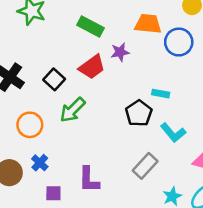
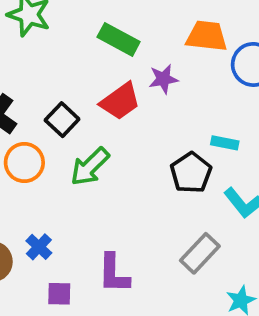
orange circle: (30, 125) -> (24, 163), moved

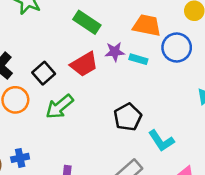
cyan rectangle: (225, 143) -> (138, 59), moved
blue cross: (39, 247) -> (20, 158), turned 30

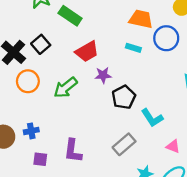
green rectangle: (87, 22) -> (70, 16), moved
purple star: (115, 52) -> (103, 75), moved
black square: (44, 73) -> (41, 44), moved

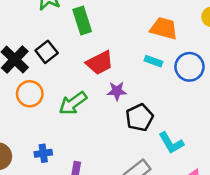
green rectangle: (70, 16) -> (82, 21), turned 35
blue circle: (166, 38) -> (189, 67), moved
blue cross: (31, 131) -> (43, 153), moved

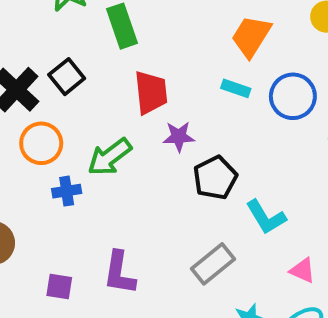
orange trapezoid: (164, 28) -> (251, 36), turned -72
red trapezoid: (100, 63) -> (151, 92), turned -68
blue cross: (43, 153) -> (67, 191), moved

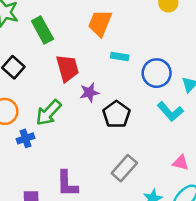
orange trapezoid: (251, 36) -> (100, 23), moved
blue circle: (293, 96) -> (157, 73), moved
cyan L-shape: (266, 217) -> (170, 112), moved

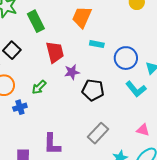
green arrow: (49, 113) -> (39, 87), size x0.7
black pentagon: (116, 114) -> (93, 90), turned -30

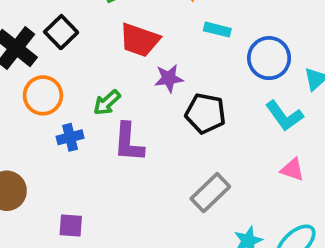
red trapezoid: (55, 52) -> (140, 40), turned 120
pink triangle: (143, 130) -> (292, 170), moved
purple L-shape: (52, 144) -> (129, 142), moved

